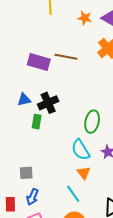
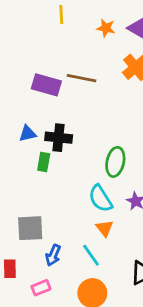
black cross: (48, 103) -> (59, 138), turned 30
gray square: (26, 173) -> (30, 228), size x1.5
blue arrow: (32, 197) -> (53, 255), moved

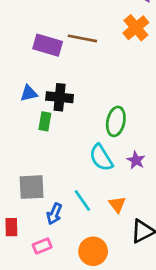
orange triangle: (105, 228) -> (117, 204), moved
cyan line: (91, 255) -> (82, 200), moved

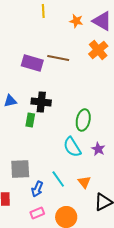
blue triangle: (29, 93) -> (10, 101), moved
pink rectangle: (42, 246) -> (37, 213), moved

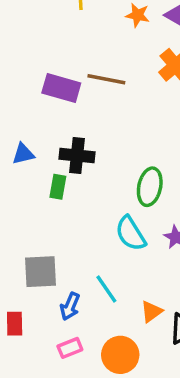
orange triangle: (84, 182) -> (151, 312), moved, turned 32

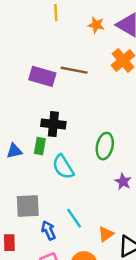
blue triangle: (23, 154) -> (14, 151), moved
cyan semicircle: (131, 234) -> (63, 167), moved
blue arrow: (70, 306) -> (48, 230), turned 132

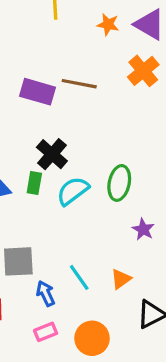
black cross: (53, 124) -> (52, 154), turned 35
cyan semicircle: (63, 167) -> (73, 191), moved, turned 85
orange triangle: (106, 234) -> (121, 279), moved

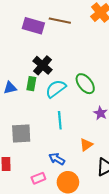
green ellipse: (119, 183) -> (85, 84), turned -50
cyan line: (79, 277) -> (60, 120), moved, turned 30
blue arrow: (46, 293) -> (57, 159), moved, turned -35

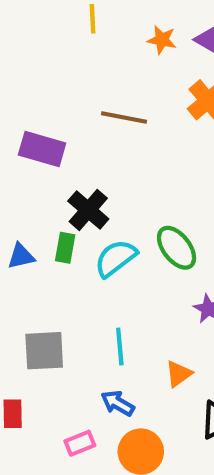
purple rectangle: (33, 26) -> (42, 149), moved
cyan line: (60, 120) -> (120, 347), moved

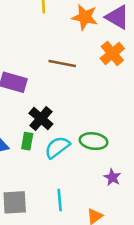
orange star: (162, 40) -> (85, 17), size x1.5
green ellipse: (177, 248) -> (94, 141), turned -44

